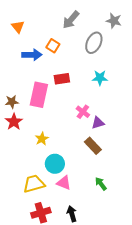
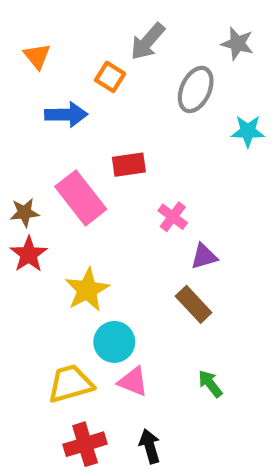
orange square: (53, 46) -> (110, 77), moved
cyan star: (100, 78) -> (248, 131), moved
pink rectangle: (39, 95) -> (81, 198), turned -50
pink cross: (83, 112) -> (173, 217), moved
yellow star: (42, 139) -> (87, 290), size x1.5

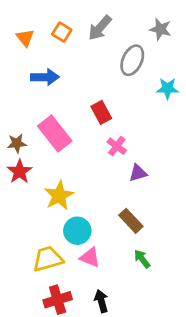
orange square: (110, 77) -> (62, 32), moved
red rectangle: (129, 165) -> (101, 112), moved, turned 70
brown rectangle: (194, 304) -> (131, 221), moved

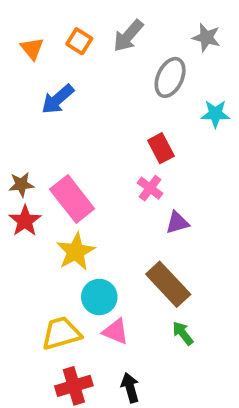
blue arrow: (45, 77) -> (58, 99), turned 140
red rectangle: (101, 112) -> (161, 148), moved
pink rectangle: (55, 133) -> (72, 199), moved
brown rectangle: (131, 221) -> (168, 284), size x1.4

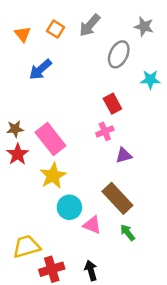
pink cross: (150, 188) -> (105, 131), turned 30
pink triangle: (116, 331) -> (92, 225), moved
yellow trapezoid: (61, 333) -> (26, 246), moved

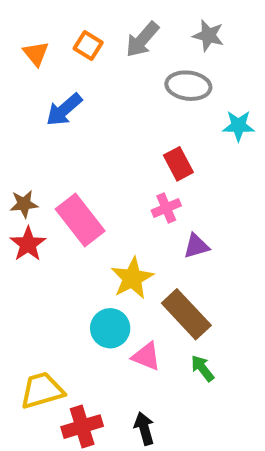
gray star: (144, 27) -> (208, 36), moved
gray ellipse: (119, 54) -> (188, 86), turned 72
yellow star: (53, 176) -> (132, 278), moved

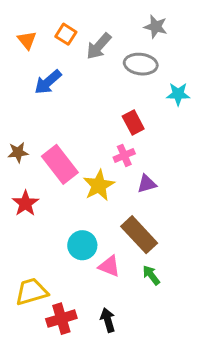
gray arrow: (142, 40) -> (99, 46), moved
red star: (28, 244) -> (25, 203), moved
yellow star: (132, 278) -> (99, 185), moved

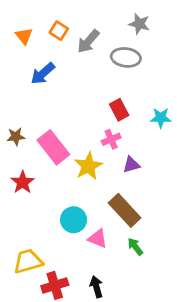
cyan star: (178, 94) -> (161, 118), moved

